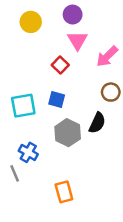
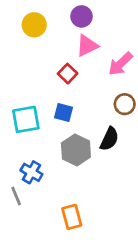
pink triangle: (78, 40) -> (87, 46), turned 35

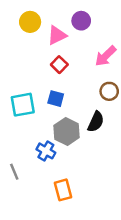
purple circle: (82, 16) -> (81, 21), moved
pink triangle: (87, 46) -> (57, 35), moved
blue cross: (31, 172) -> (46, 151), moved

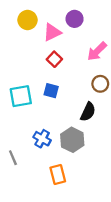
gray hexagon: (67, 131) -> (72, 140), moved

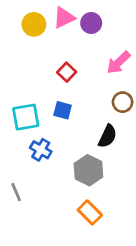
pink triangle: (52, 32) -> (64, 18), moved
blue cross: (42, 139) -> (41, 150), moved
orange rectangle: (58, 175) -> (90, 212), moved, turned -30

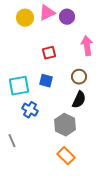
pink arrow: (118, 63) -> (87, 46), turned 126
red square: (67, 72) -> (49, 53), turned 32
brown circle: (123, 102) -> (79, 77), moved

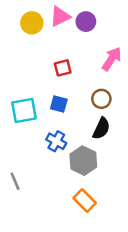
pink arrow: (87, 46) -> (112, 59), turned 42
blue cross: (30, 110) -> (56, 141), moved

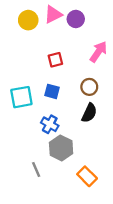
gray hexagon: (83, 161) -> (61, 148), moved
gray line: (15, 181) -> (36, 170), moved
orange rectangle: (85, 201) -> (87, 176), moved

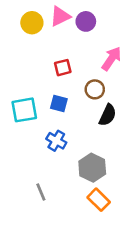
brown circle: (89, 87) -> (95, 89), moved
black semicircle: (89, 113) -> (108, 115), moved
gray hexagon: (61, 148) -> (92, 168), moved

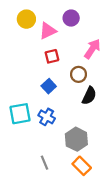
pink triangle: (60, 16) -> (48, 31), moved
blue square: (59, 104) -> (49, 86), turned 32
cyan square: (24, 110) -> (20, 114), moved
gray line: (41, 192) -> (44, 163), moved

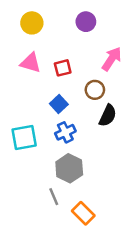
pink triangle: (48, 31) -> (31, 63), moved, turned 42
blue cross: (47, 117) -> (65, 132), moved, turned 35
gray hexagon: (76, 139) -> (69, 168), moved
orange rectangle: (82, 166) -> (83, 213), moved

